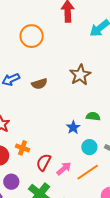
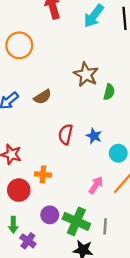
green semicircle: (93, 116) -> (109, 92), moved, turned 112
red semicircle: (44, 162) -> (66, 134), moved
purple circle: (11, 182) -> (50, 215), moved

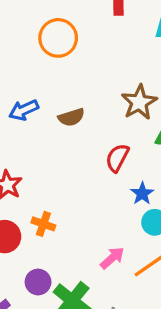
red semicircle: (66, 134) -> (117, 158), moved
blue star: (94, 136) -> (142, 194), moved

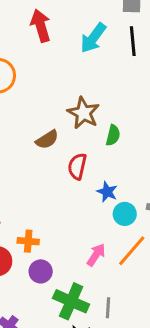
brown semicircle: (71, 117) -> (47, 140), moved
purple circle: (38, 282) -> (41, 271), moved

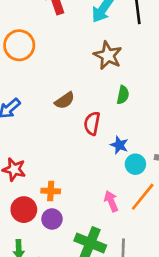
brown star: (83, 113) -> (108, 55), moved
pink arrow: (96, 255) -> (111, 201), turned -54
purple circle: (41, 271) -> (52, 219), moved

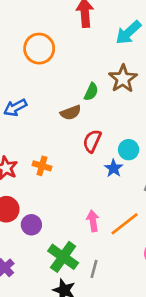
green semicircle: (123, 95) -> (91, 92), moved
cyan circle: (135, 164) -> (129, 150), moved
orange cross: (51, 191) -> (42, 166), moved

